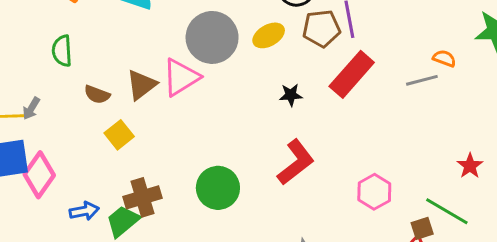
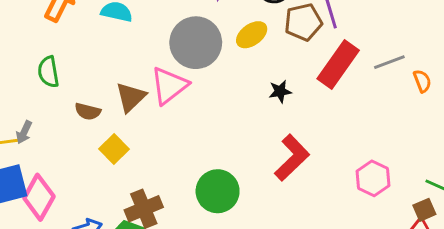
orange semicircle: (444, 58) -> (422, 81), moved, turned 55
gray line: (422, 80) -> (389, 62), moved

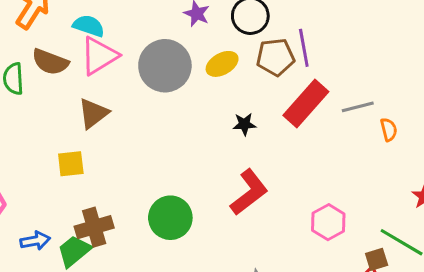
pink triangle: (169, 85) -> (99, 56), moved
brown semicircle: (88, 111) -> (50, 62), moved, size x1.4
yellow square: (114, 149) -> (71, 164), turned 32

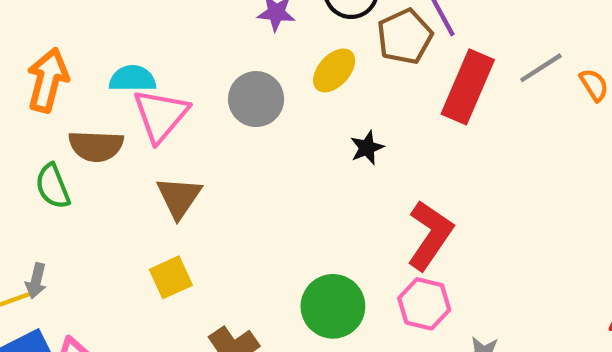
gray circle: (165, 66) -> (256, 99), size x0.7
black star: (244, 124) -> (367, 148), moved
pink hexagon: (328, 222) -> (424, 304), moved

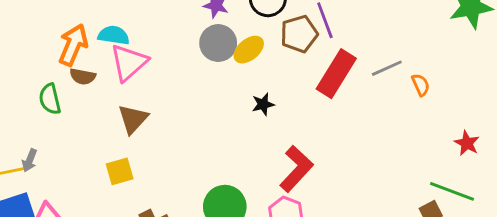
orange arrow: (48, 80) -> (73, 45), moved
gray circle: (256, 99) -> (218, 43), moved
brown semicircle: (96, 146) -> (83, 77), size x0.7

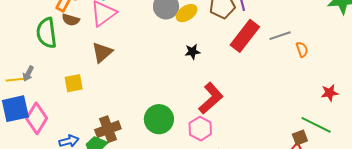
green semicircle: (50, 99) -> (47, 33), size x1.4
red star: (467, 143) -> (330, 93), turned 30
yellow square: (120, 171) -> (74, 83), moved

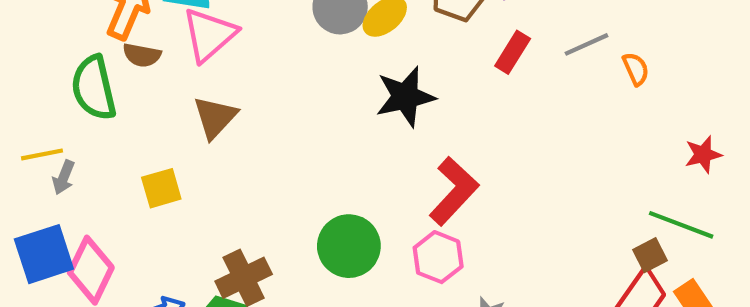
red rectangle: (245, 36) -> (513, 52), size x0.6
black star: (192, 52) -> (405, 97), size x1.8
yellow line: (16, 80) -> (42, 154), moved

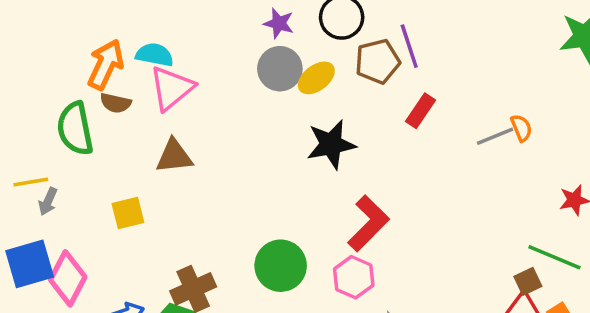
gray line: (587, 44) -> (495, 136), moved
brown triangle: (215, 117) -> (174, 156), turned 39

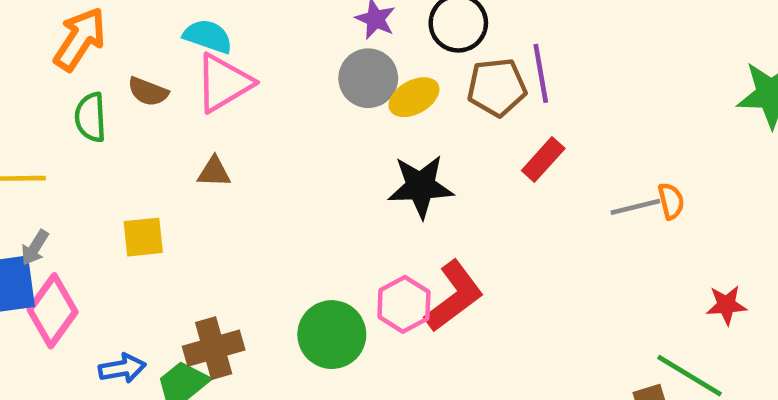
orange arrow: (106, 65) -> (80, 39), moved
green semicircle: (75, 129) -> (91, 117), size x0.7
brown triangle: (174, 156) -> (214, 172), size x0.7
gray arrow: (48, 201) -> (35, 248), moved
pink hexagon: (354, 277) -> (404, 304), moved

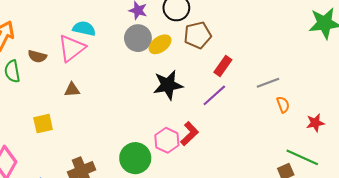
cyan semicircle: (208, 36) -> (84, 28), moved
purple line: (541, 73) -> (214, 95), moved, turned 65
orange semicircle: (671, 201) -> (283, 105), moved
red L-shape: (454, 296) -> (189, 134), size x0.7

